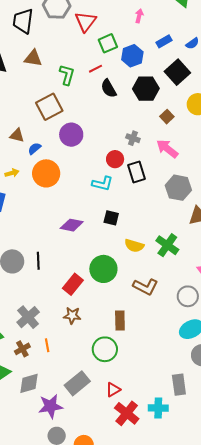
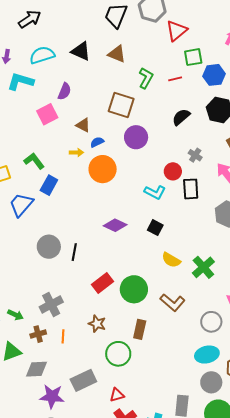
black semicircle: (109, 88) -> (181, 117), moved, turned 66
brown square: (49, 107) -> (121, 105), turned 32
yellow arrow: (12, 173) -> (76, 152), moved
green circle: (103, 269) -> (134, 289), moved
brown star: (72, 315) -> (97, 324), moved

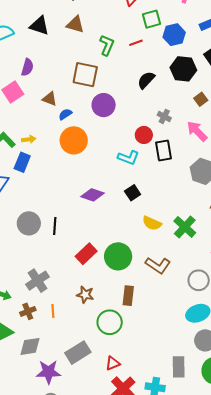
yellow arrow: (76, 152) -> (29, 139), moved
black square: (155, 228) -> (133, 193), turned 35

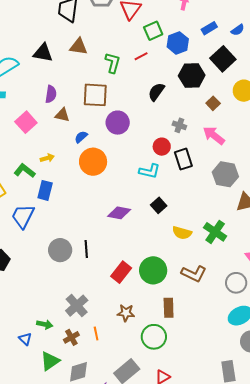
purple semicircle: (27, 67) -> (51, 94), moved
brown triangle: (50, 99) -> (62, 115), moved
yellow arrow: (29, 139) -> (47, 158), moved

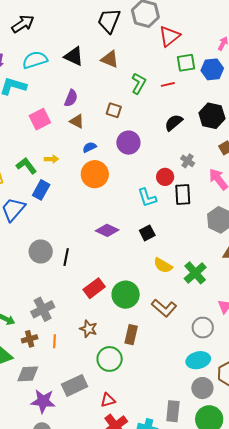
blue hexagon: (178, 43) -> (212, 69), moved
brown square: (95, 95) -> (114, 110), size x0.6
cyan L-shape: (150, 171) -> (147, 198), turned 45

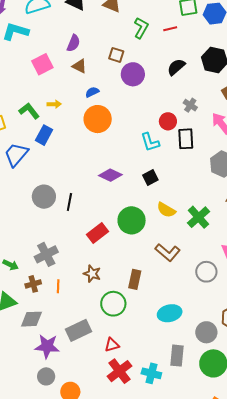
purple circle: (128, 143) -> (133, 74), moved
green circle: (126, 295) -> (132, 220), moved
cyan ellipse: (198, 360) -> (170, 313), moved

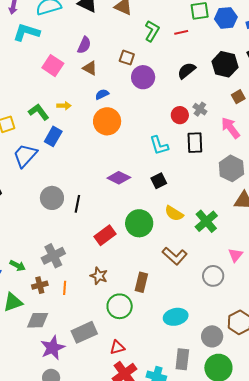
pink square: (42, 64) -> (53, 66), turned -30
red circle: (168, 121) -> (180, 115), moved
purple star: (47, 346) -> (53, 348), turned -30

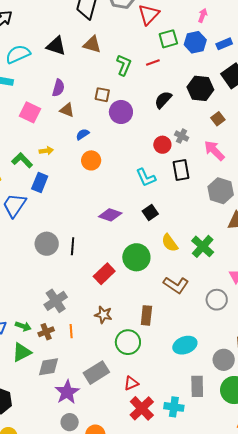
orange circle: (107, 121) -> (91, 160), size x0.7
yellow semicircle: (174, 213) -> (170, 243), turned 30
green arrow: (17, 266) -> (23, 326), moved

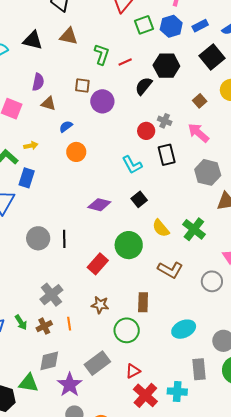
red line: (153, 63) -> (125, 62), moved
black hexagon: (200, 88) -> (166, 66), moved
green arrow: (23, 326) -> (21, 322), turned 42
green triangle: (22, 352) -> (28, 383), moved, turned 40

